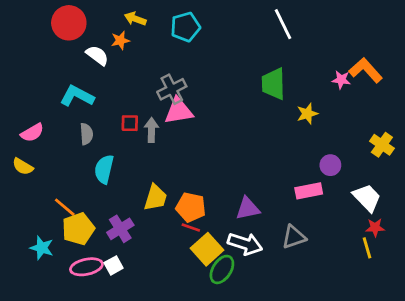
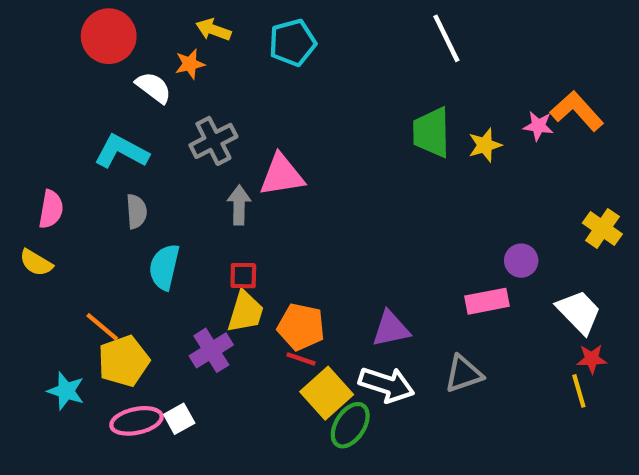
gray cross: (172, 89) -> (213, 141), moved
yellow star: (307, 114) -> (485, 145), moved
red square: (130, 123) -> (243, 276), moved
pink semicircle: (32, 133) -> (51, 209), turned -50
purple cross: (120, 229) -> (211, 350), moved

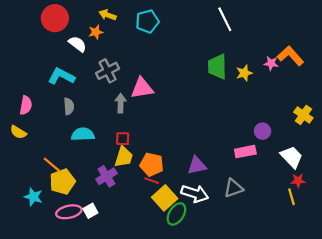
cyan semicircle: (164, 267) -> (83, 134), turned 75

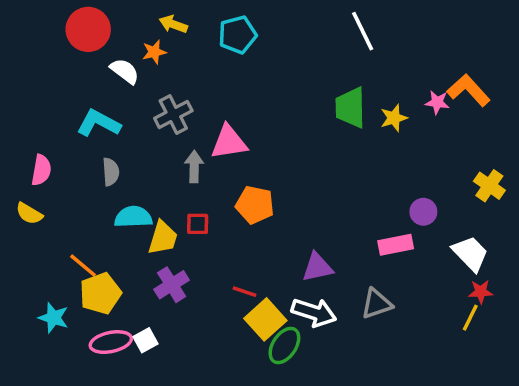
yellow trapezoid: (124, 157) -> (163, 238), moved
orange pentagon: (152, 164) -> (255, 205), moved
yellow line: (292, 197) -> (470, 318), turned 42

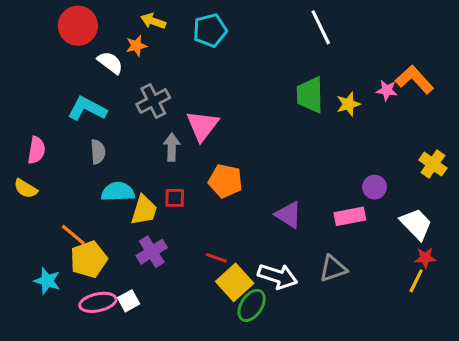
pink triangle: (229, 142) -> (202, 126), turned -44
purple triangle: (317, 267) -> (288, 215), moved, turned 44

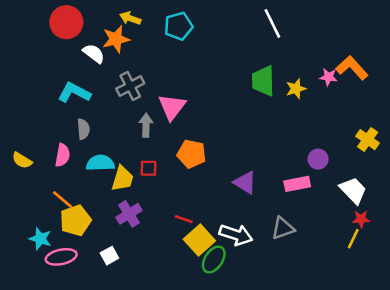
orange star: (136, 46) -> (116, 39), size x1.5
pink semicircle: (36, 150) -> (62, 155), moved
pink ellipse: (98, 302) -> (61, 257), moved

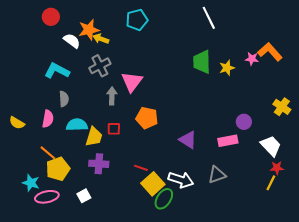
yellow arrow: (130, 18) -> (101, 39), moved
red circle: (66, 22) -> (51, 17), size x0.7
purple cross: (129, 214) -> (99, 164), turned 36

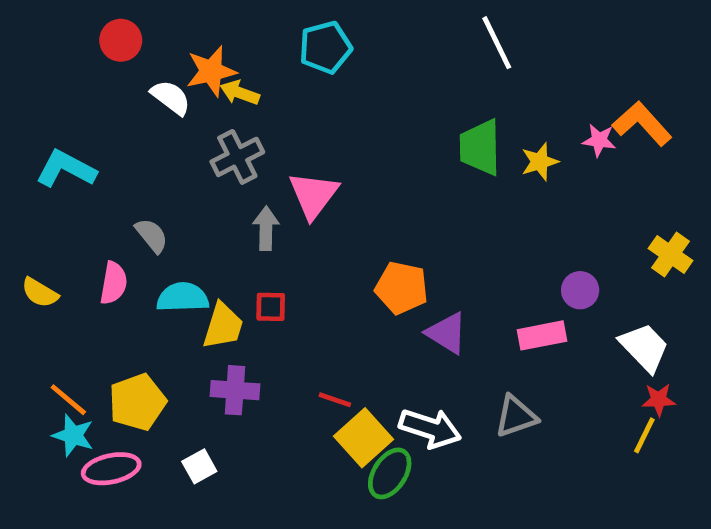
cyan L-shape: (57, 71) -> (66, 169), moved
gray semicircle: (64, 99) -> (152, 235), turned -35
orange pentagon: (147, 118) -> (402, 288), moved
orange line: (48, 153) -> (68, 400), moved

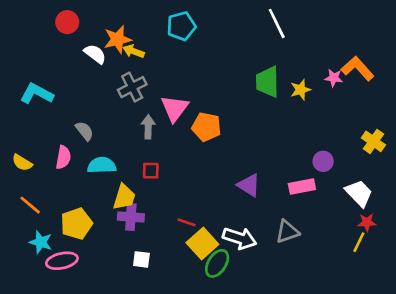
orange pentagon: (402, 288) -> (206, 127), moved
yellow trapezoid: (223, 326) -> (124, 197), moved
orange line: (68, 400) -> (30, 205), moved
white square: (199, 466) -> (141, 259), moved, turned 36

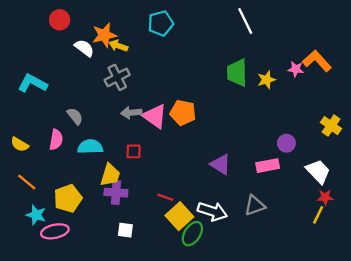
pink triangle: (175, 108) -> (155, 116), moved, turned -32
gray arrow: (148, 127) -> (131, 113), turned -96

